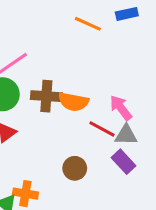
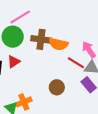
orange cross: (25, 194) -> (24, 102), turned -35

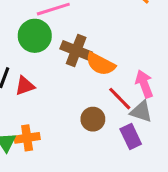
red triangle: (14, 62) -> (25, 86), moved
brown circle: (57, 87) -> (93, 119), moved

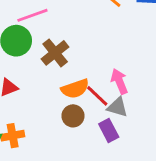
brown cross: (76, 51) -> (55, 53), turned 32
orange semicircle: (101, 64) -> (75, 89), moved, turned -44

